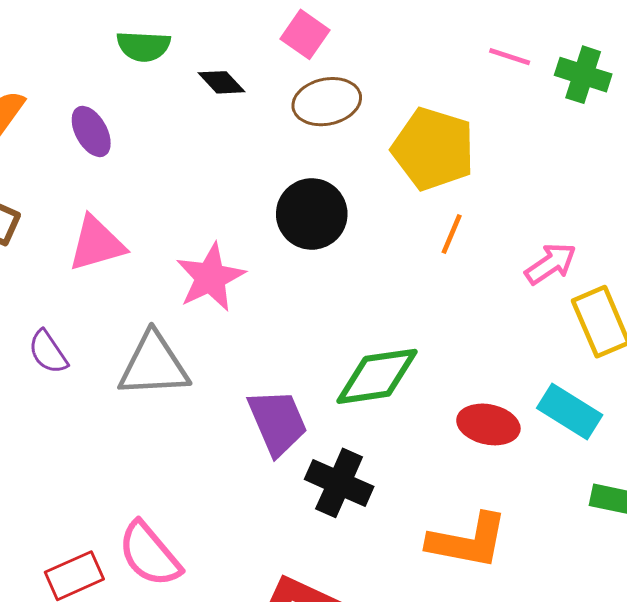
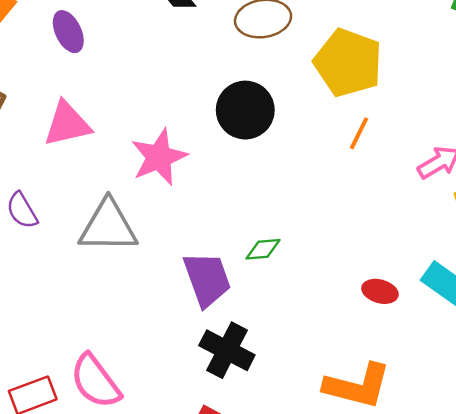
green diamond: (377, 376) -> (263, 249), moved, size x0.5
red ellipse: (488, 424) -> (380, 291), size x0.7
black cross: (339, 483) -> (227, 350), moved

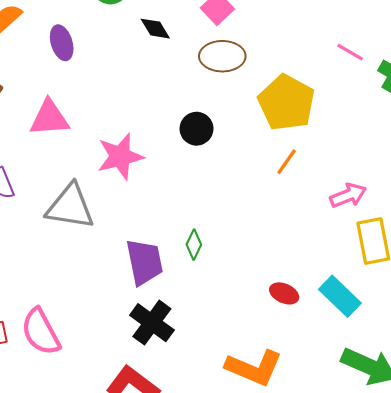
black circle: (245, 110) -> (197, 129), size x0.7
green diamond: (263, 249) -> (194, 245), turned -68

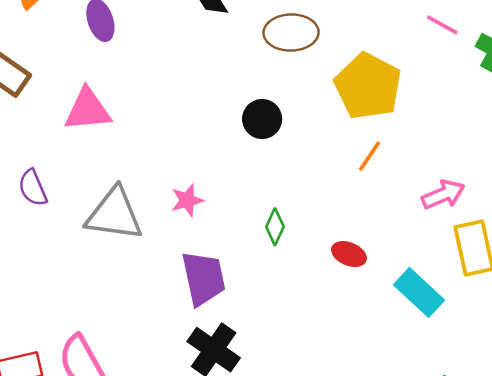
pink star: (120, 156) -> (187, 200), moved, size x0.6
green diamond: (194, 245) -> (275, 227), moved
red ellipse: (284, 293) -> (349, 254), moved
cyan rectangle: (340, 296) -> (419, 292), moved

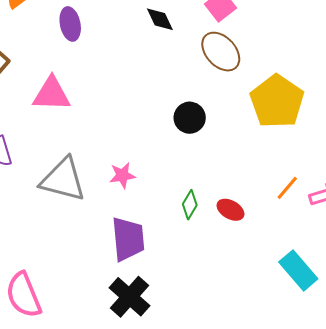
brown ellipse: (291, 33) -> (221, 52), turned 42
orange line: (370, 156) -> (287, 188), moved
red ellipse: (349, 254) -> (230, 210), moved

